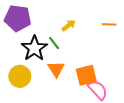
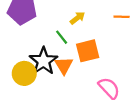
black star: (34, 48) -> (43, 61), moved
orange square: (86, 75) -> (88, 51), moved

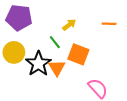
orange square: (88, 51) -> (78, 54), turned 35
yellow circle: (24, 73) -> (14, 52), moved

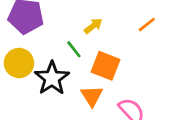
orange line: (109, 24) -> (147, 25), turned -40
orange triangle: (57, 68) -> (92, 96), moved

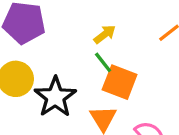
green line: (74, 49) -> (103, 62), moved

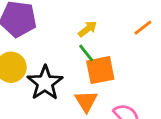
orange square: (120, 82) -> (100, 70), turned -32

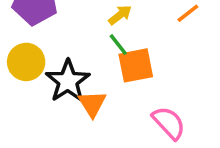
orange triangle: (86, 101) -> (92, 104), moved

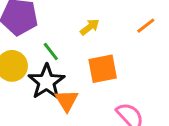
green line: (118, 45) -> (51, 51), moved

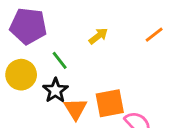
orange square: (103, 69) -> (110, 103), moved
black star: (47, 82) -> (55, 90), size x0.7

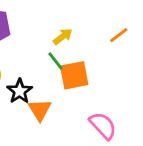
green line: (60, 60) -> (56, 61), moved
orange square: (110, 103) -> (74, 75), moved

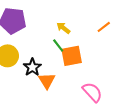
yellow arrow: (63, 37) -> (63, 28), turned -104

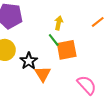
yellow arrow: (63, 28) -> (59, 23), turned 64

